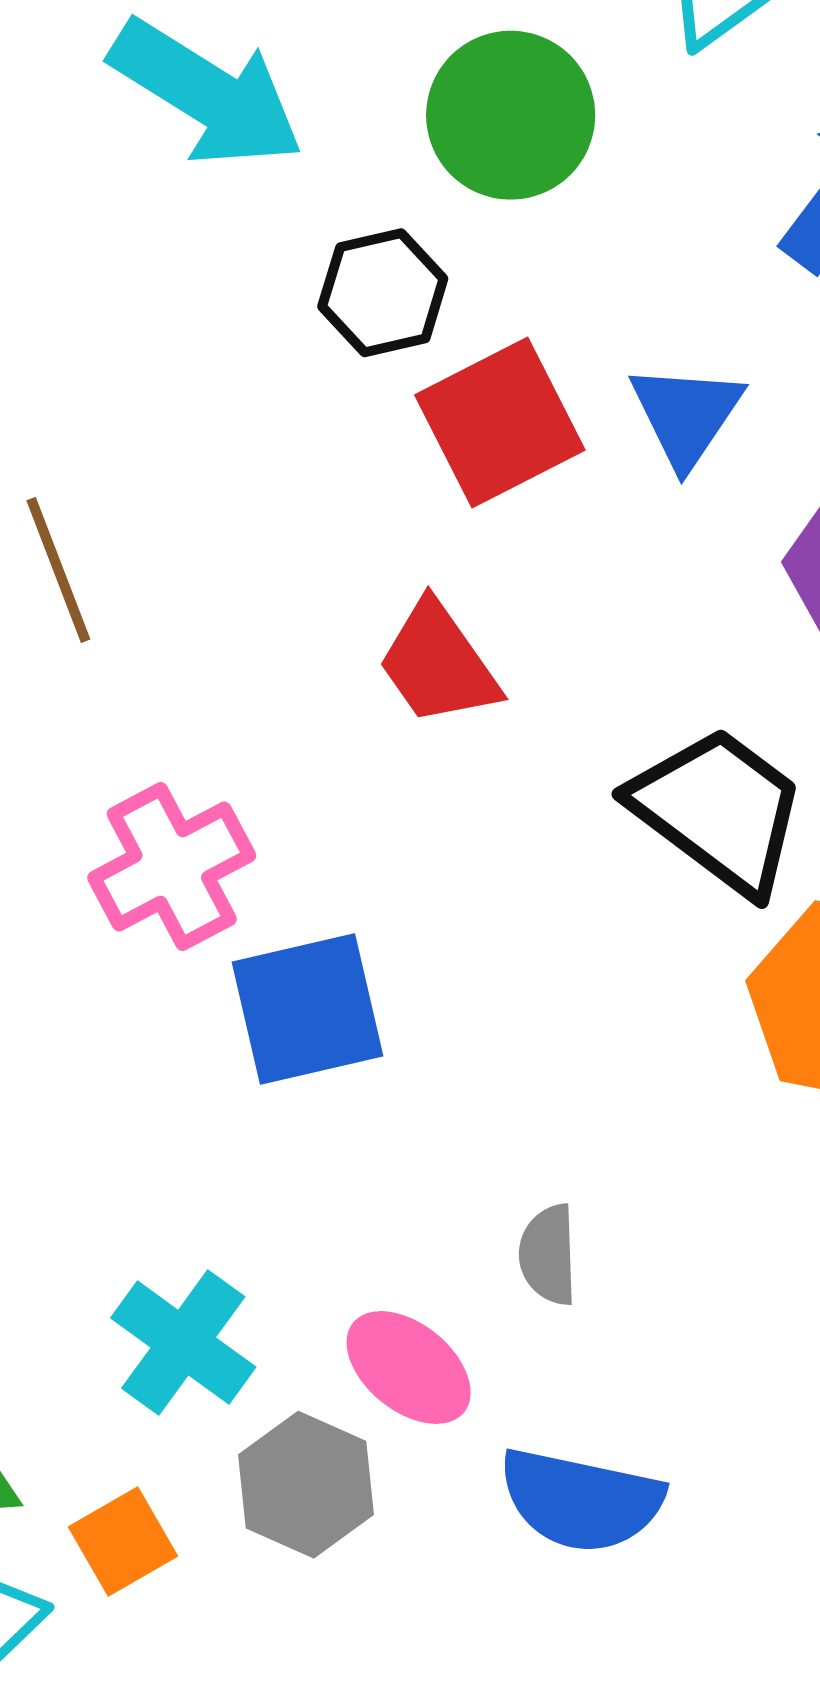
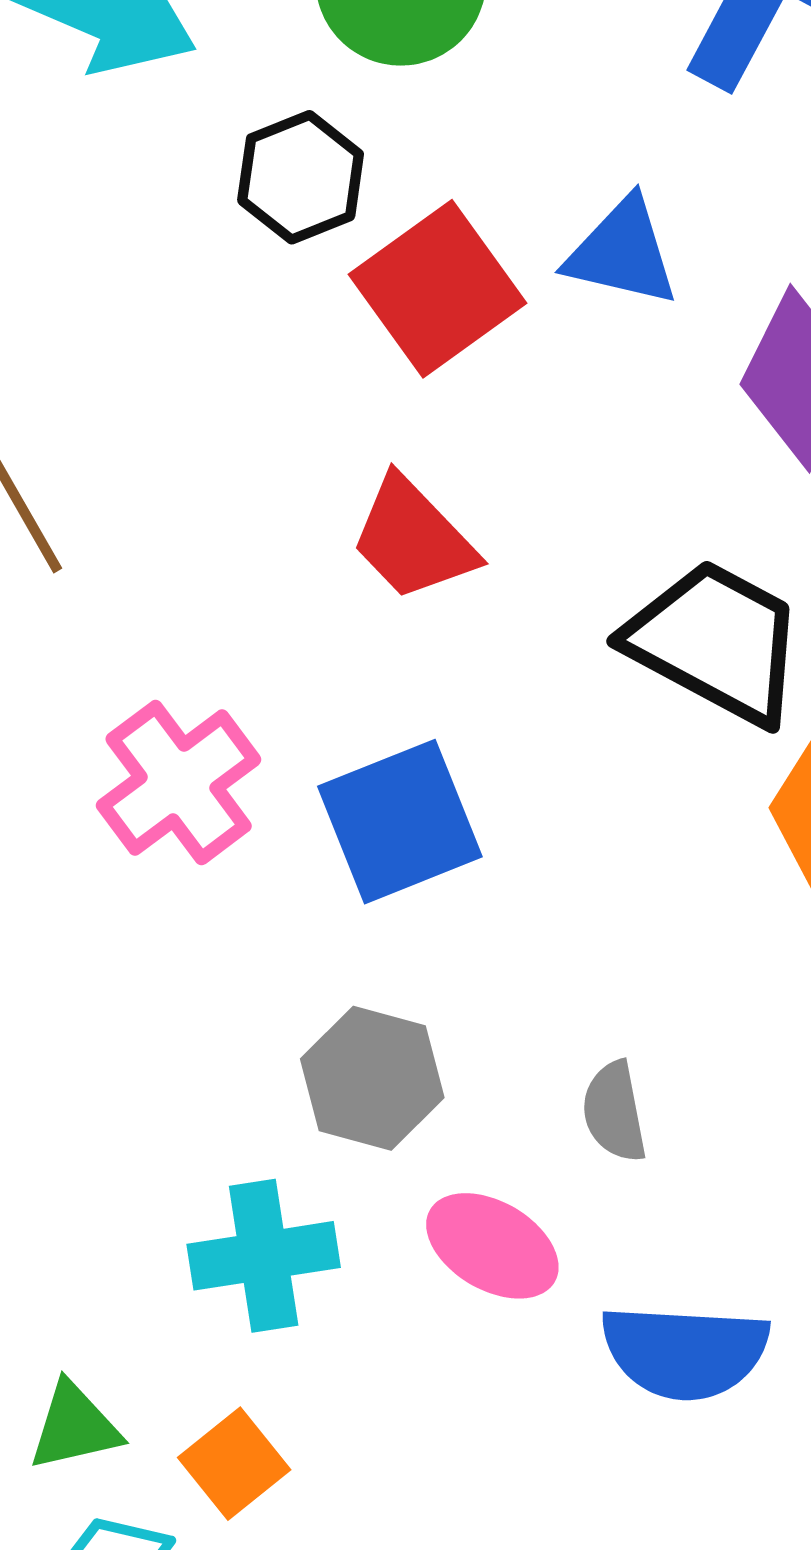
blue triangle: (686, 415) -> (622, 252), turned -42
blue square: (308, 1009) -> (400, 822), moved
cyan cross: (183, 1343) -> (264, 1256), turned -36
gray hexagon: (306, 1485) -> (372, 1078), moved

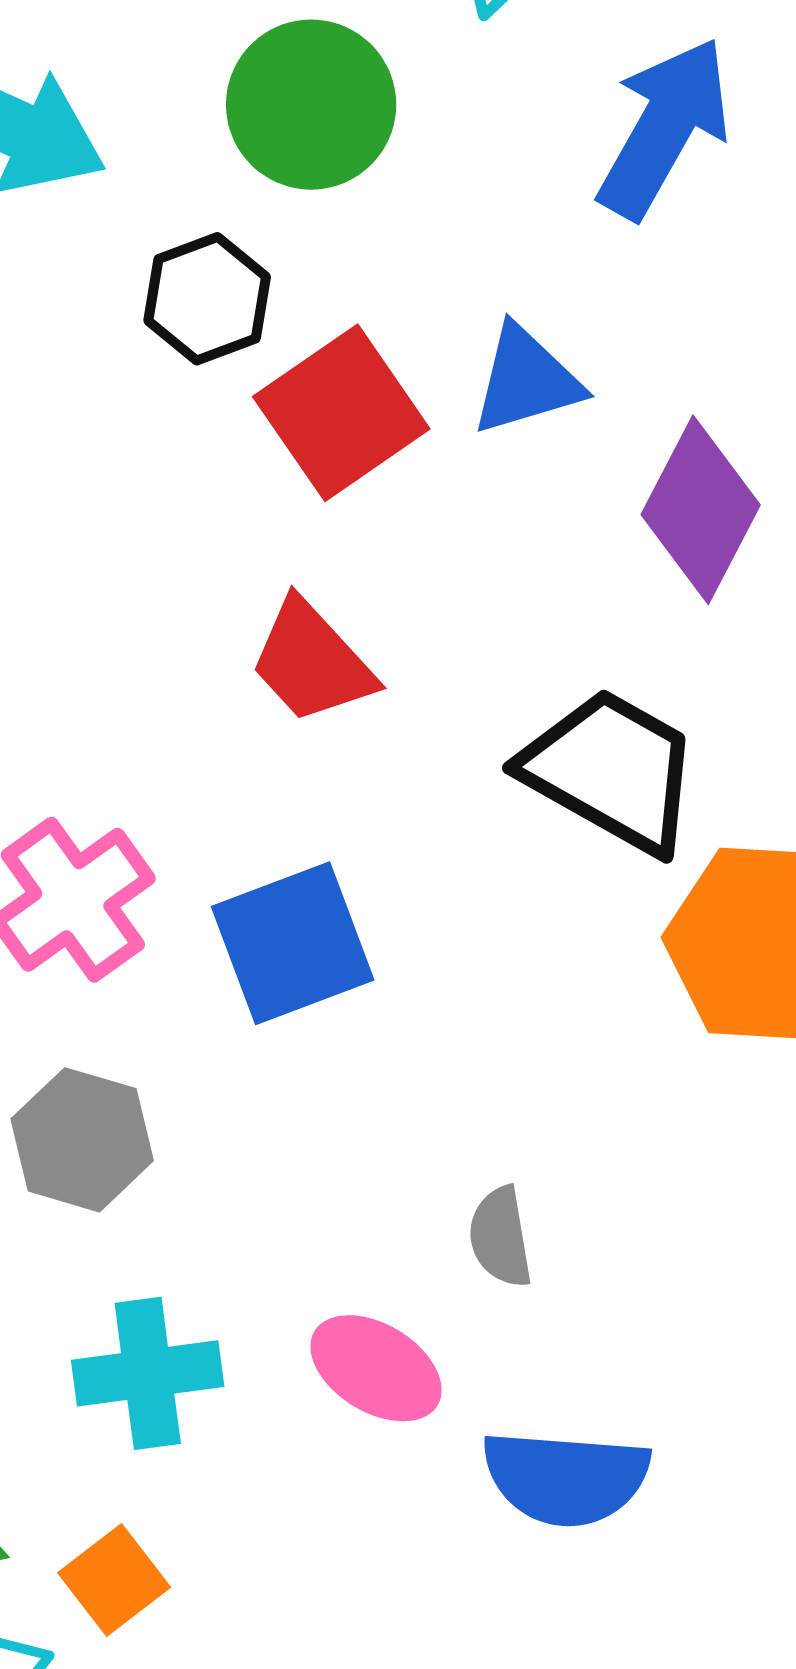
blue triangle: (622, 252) -> (526, 380), turned -31
gray hexagon: (372, 1078) -> (82, 1140), moved

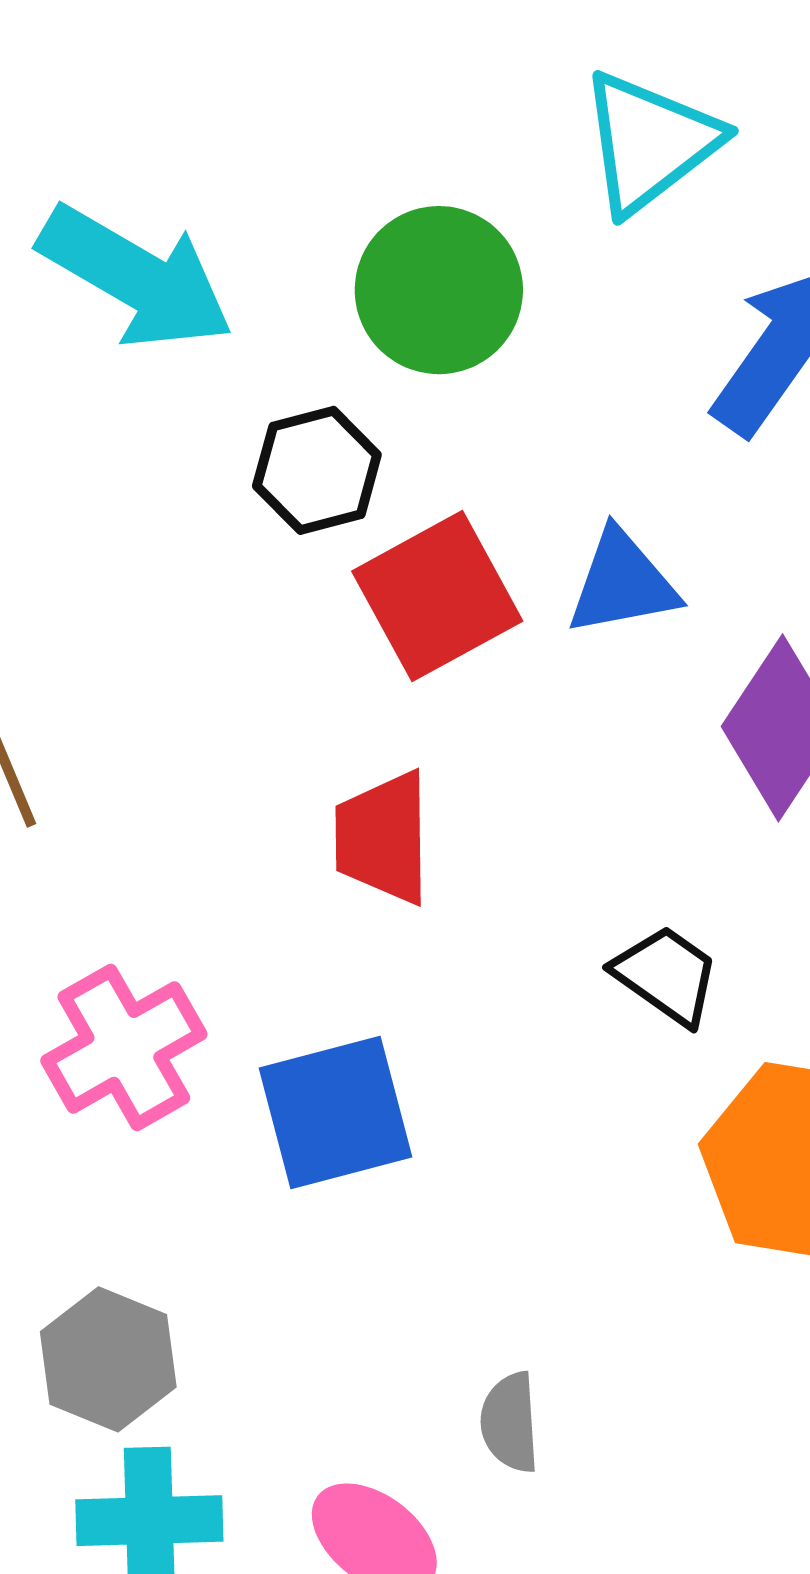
red trapezoid: (312, 662) -> (383, 838), turned 36
black trapezoid: (611, 771) -> (666, 975), size x0.6
gray hexagon: (82, 1140) -> (108, 1359), moved

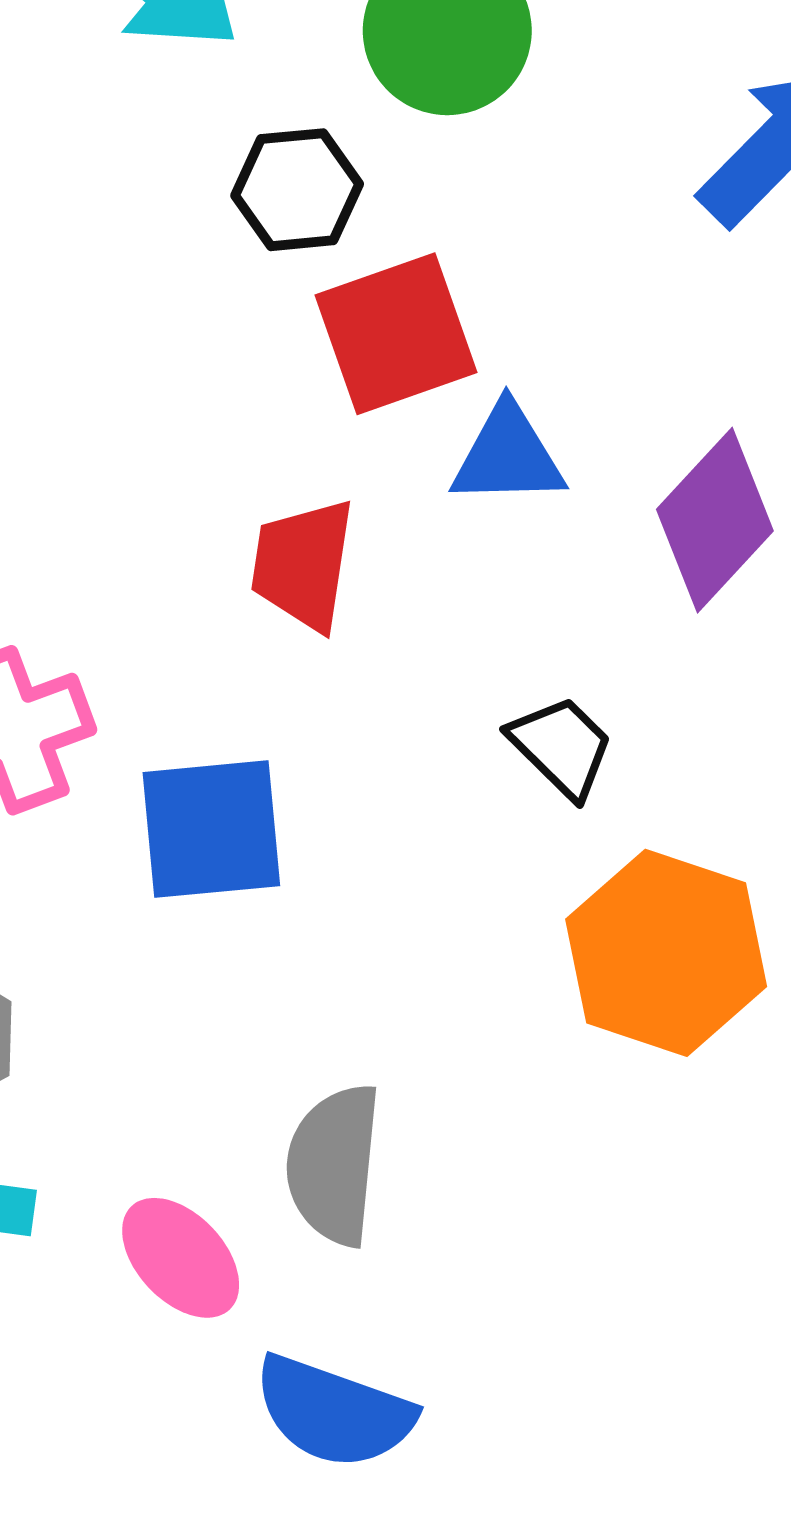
blue triangle: (622, 583) -> (508, 456), moved
gray semicircle: (510, 1422) -> (334, 1165), size x1.6

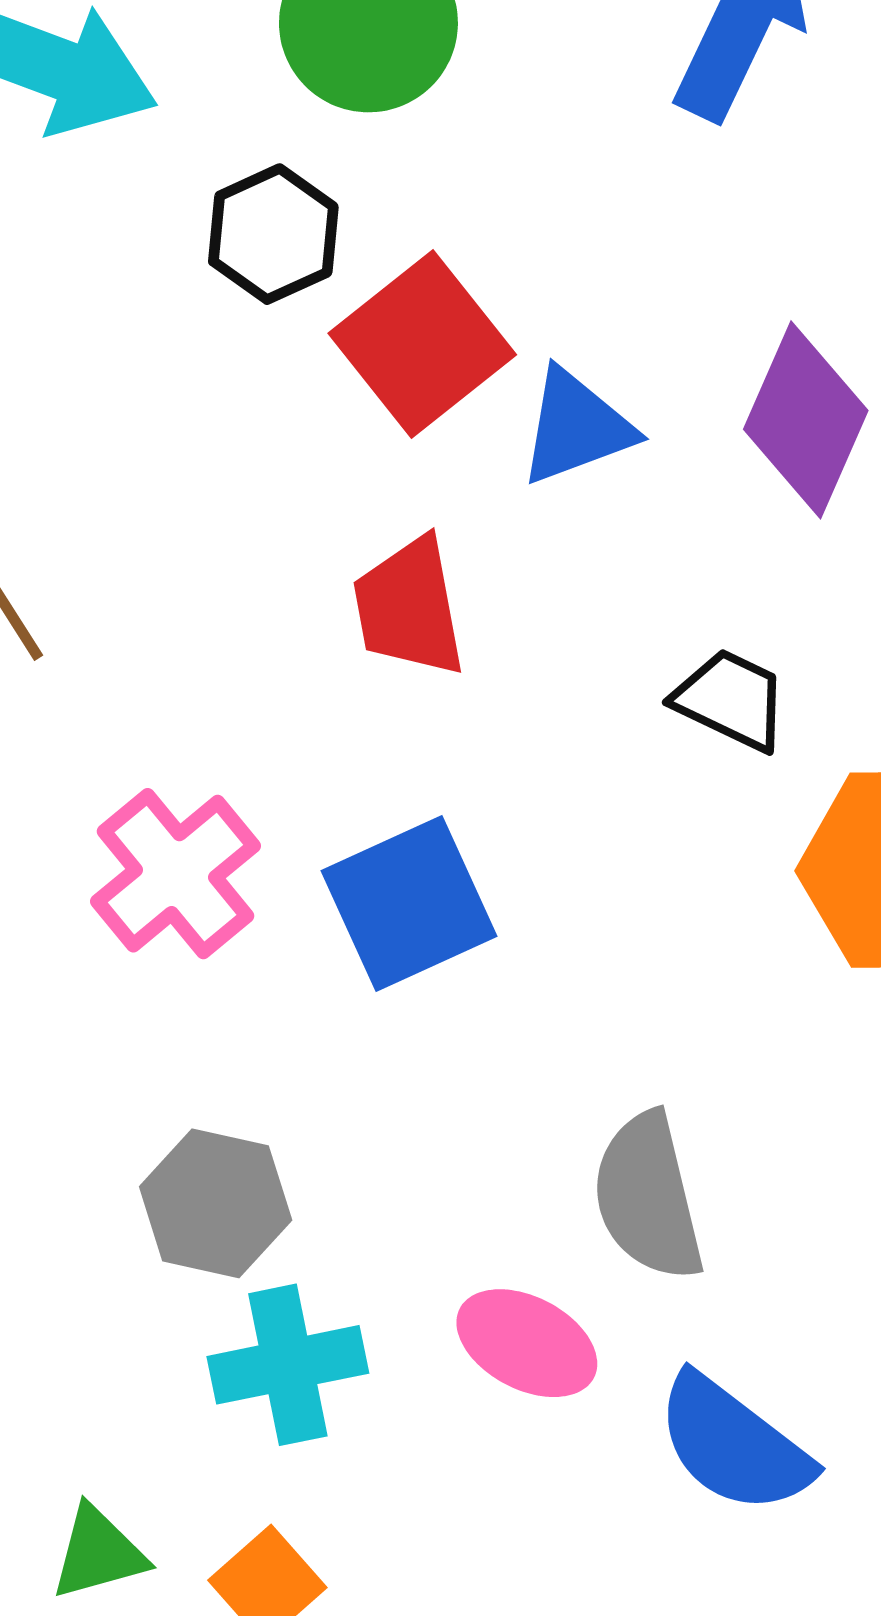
blue semicircle: (334, 1412) -> (734, 1444), turned 37

